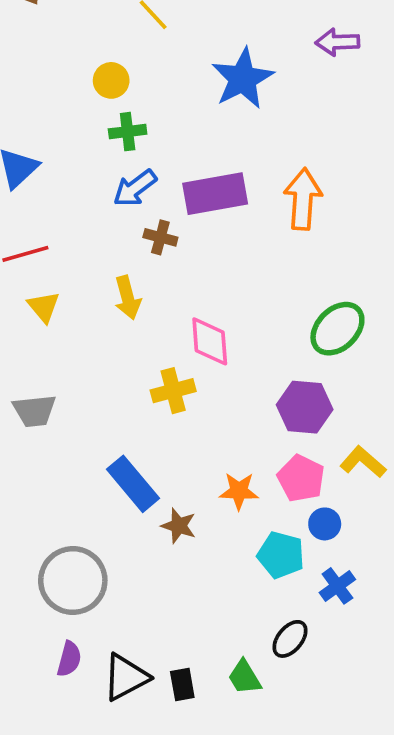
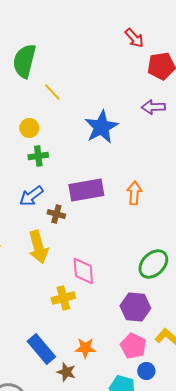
blue arrow: (135, 188) -> (31, 196), moved
orange arrow: (303, 199) -> (134, 193), size x0.7
yellow arrow: (128, 298) -> (38, 247), size x1.4
orange star: (239, 491) -> (85, 348), moved

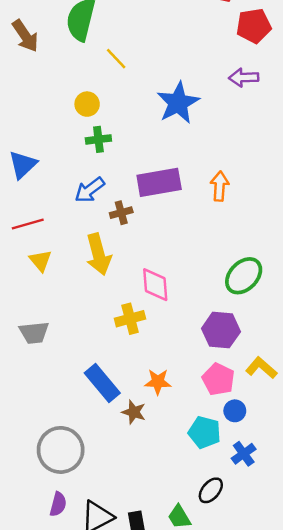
brown cross: (56, 214) -> (121, 213), turned -30

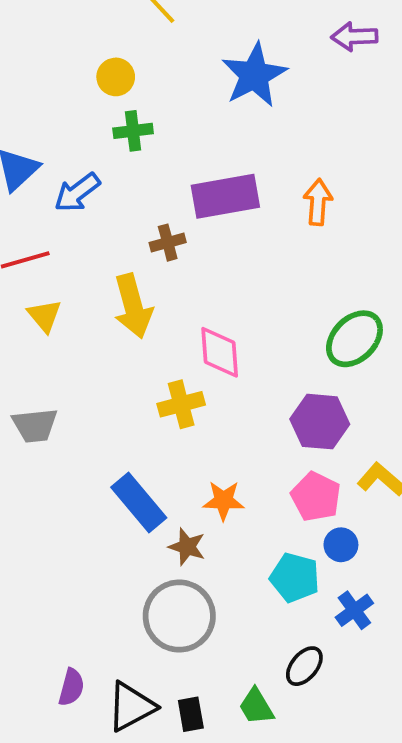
blue arrow: (90, 190) -> (77, 192), moved
gray circle: (61, 450) -> (179, 616), moved

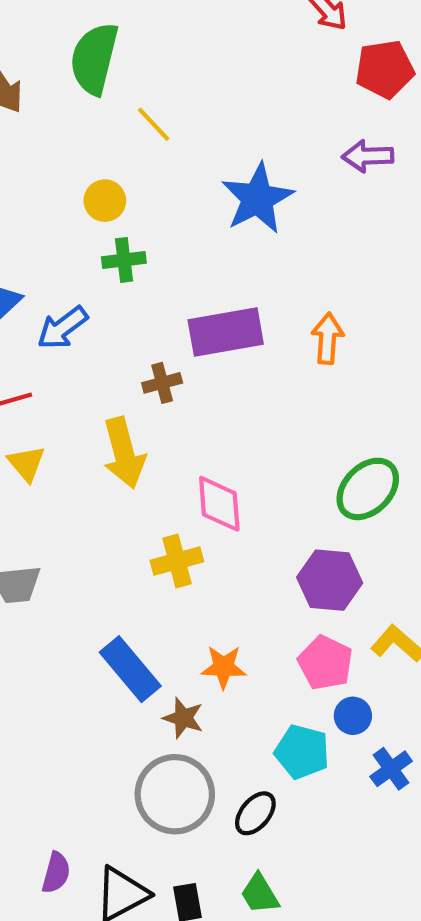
blue cross: (354, 610) -> (391, 769), moved
black ellipse: (304, 666) -> (255, 813), moved

